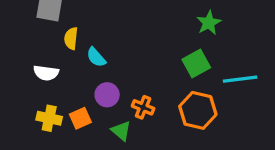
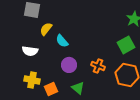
yellow semicircle: (71, 38) -> (46, 29), turned 32
orange cross: (143, 107) -> (98, 66), moved
orange square: (80, 118) -> (51, 89), moved

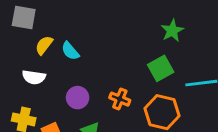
cyan semicircle: (62, 41) -> (70, 51), moved
white semicircle: (30, 51) -> (34, 77), moved

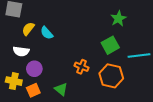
purple circle: (78, 98) -> (34, 69), moved

